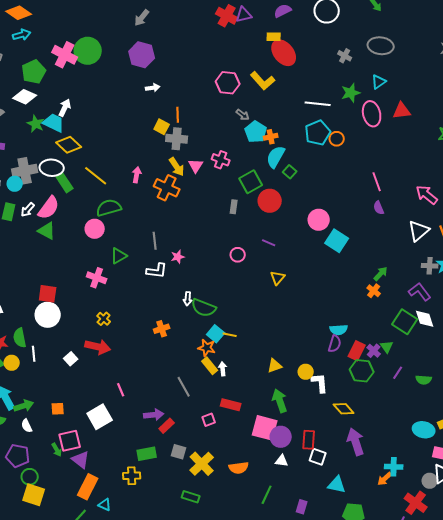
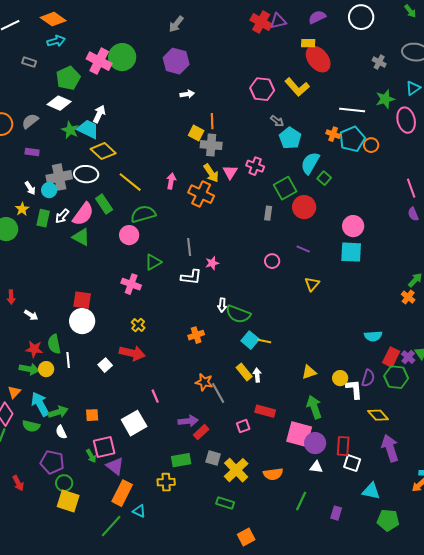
orange cross: (271, 137) -> (333, 134), moved, turned 32
green rectangle: (65, 183) -> (104, 204), moved
cyan square: (337, 241) -> (351, 252), moved, turned -30
purple semicircle: (335, 344) -> (368, 378), moved
orange star: (207, 348) -> (204, 382), moved

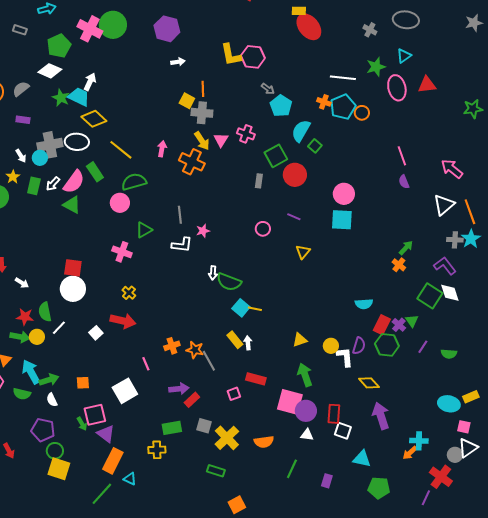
yellow L-shape: (297, 87) -> (231, 55), moved, turned 30
orange cross: (196, 335) -> (172, 346), moved
white line: (68, 360) -> (59, 328), turned 49

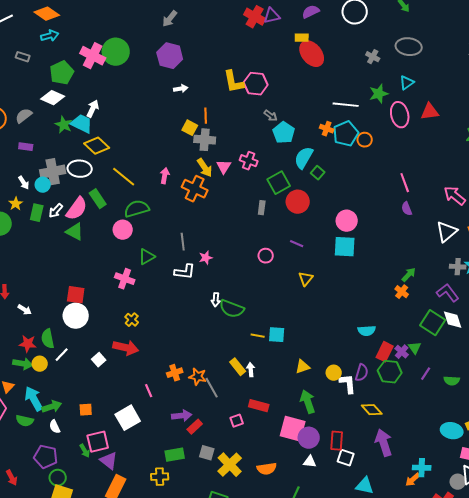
cyan square: (241, 308) -> (277, 335), moved, turned -36

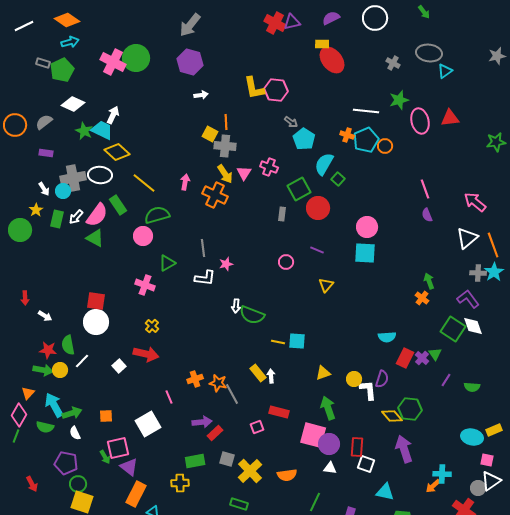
gray arrow: (170, 19) -> (190, 25), size x1.4
green pentagon: (62, 73) -> (62, 70), moved
cyan triangle: (407, 83) -> (445, 71), moved
green arrow: (409, 275) -> (429, 281), turned -63
green hexagon: (390, 372) -> (410, 409), moved

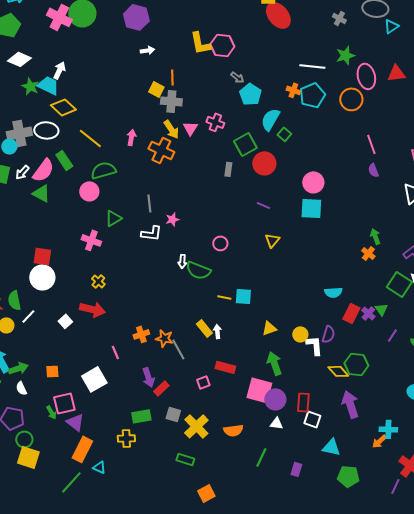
orange circle: (385, 146) -> (351, 99), moved, size x1.5
pink circle: (286, 262) -> (220, 243), moved
purple arrow: (202, 422) -> (148, 377), turned 78

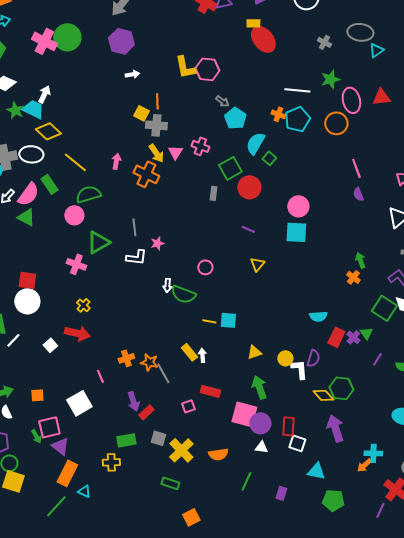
green triangle: (113, 218) -> (98, 242), size x1.4

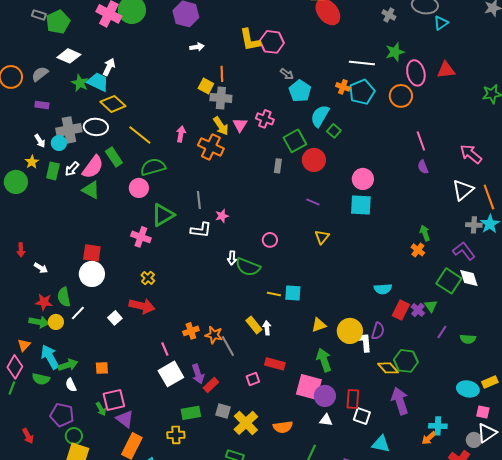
yellow circle: (285, 358) -> (350, 331), size x1.6
white square: (79, 403) -> (171, 374), moved

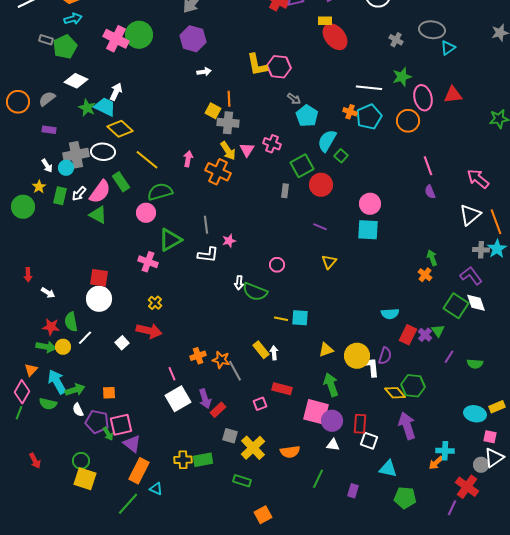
green rectangle: (191, 413) -> (203, 460), moved
purple pentagon: (62, 415) -> (97, 422), moved

